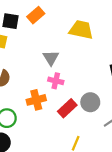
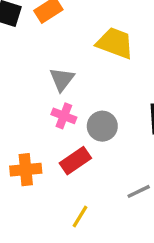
orange cross: (36, 100) -> (26, 170), moved
gray circle: (90, 102) -> (102, 126), moved

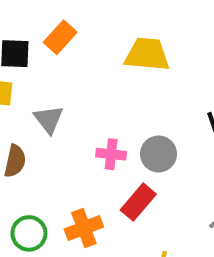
gray triangle: (62, 79) -> (49, 119), moved

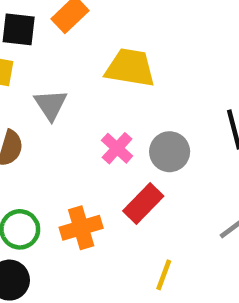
yellow trapezoid: (147, 54) -> (130, 68), moved
pink cross: (111, 154) -> (117, 148), turned 32

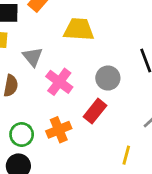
pink cross: (117, 148) -> (59, 82), moved, size x1.4
yellow line: (164, 275) -> (126, 155), moved

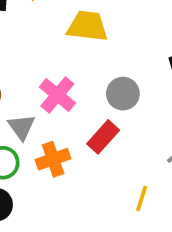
gray triangle: (33, 57) -> (21, 127), moved

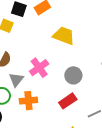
red rectangle: (103, 137) -> (68, 101), moved

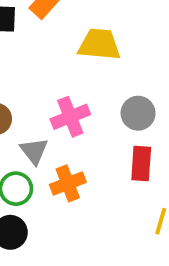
pink cross: (39, 68) -> (70, 117), turned 30
red rectangle: (68, 101) -> (141, 163), turned -36

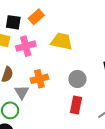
pink cross: (70, 117) -> (26, 46), moved
orange cross: (68, 183) -> (39, 79), moved

